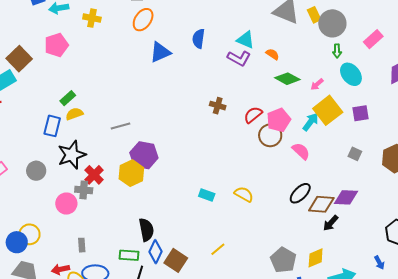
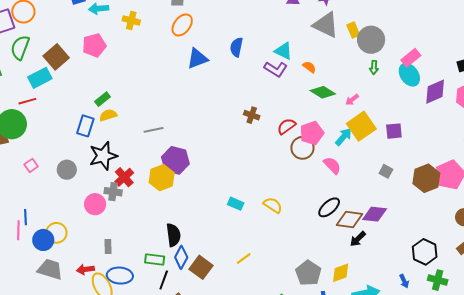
cyan ellipse: (351, 74) -> (409, 75), moved

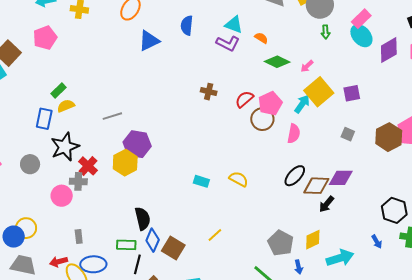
pink semicircle: (332, 165) -> (294, 134), turned 60

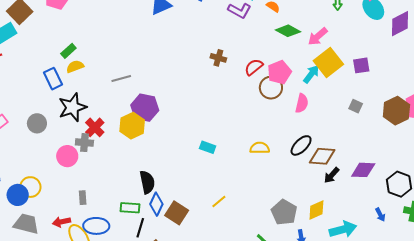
pink arrow: (307, 66) -> (318, 36), size x1.5
blue rectangle: (44, 119) -> (53, 79), turned -40
purple diamond: (341, 178) -> (363, 170), moved
yellow semicircle: (239, 179) -> (260, 148), moved, turned -30

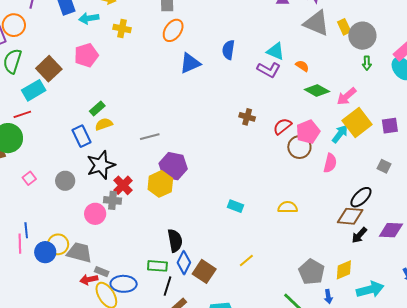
black ellipse: (301, 145) -> (361, 197), moved
gray rectangle: (83, 198) -> (102, 272), moved, turned -64
gray trapezoid: (26, 224) -> (79, 252), moved

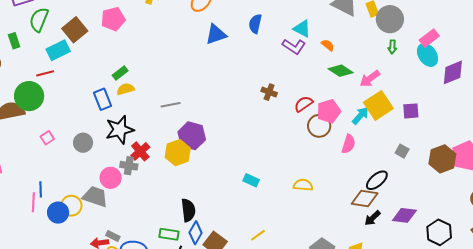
gray trapezoid: (79, 252) -> (95, 196), moved

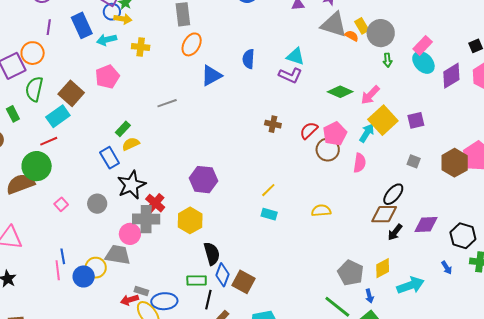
orange semicircle: (328, 45) -> (352, 36), moved
gray line: (171, 105) -> (167, 103), moved
yellow hexagon: (178, 153) -> (190, 220), moved
gray cross: (129, 166) -> (146, 219), size x1.5
yellow line: (258, 235) -> (268, 190), moved

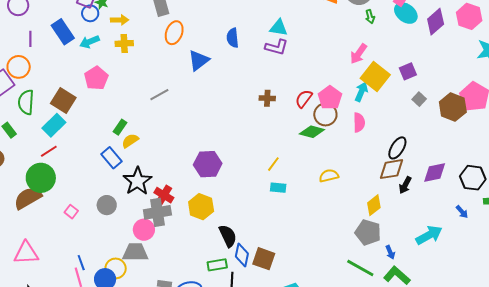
yellow arrow: (123, 19) -> (120, 20), moved
green diamond: (340, 92) -> (312, 132), moved
gray square: (414, 161) -> (419, 99), moved, turned 32
yellow diamond: (383, 268) -> (374, 205), moved

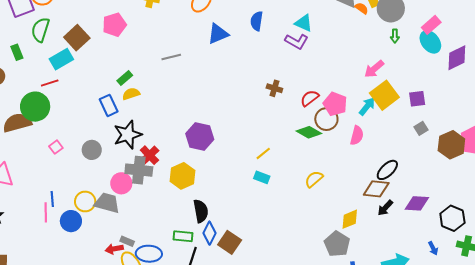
pink pentagon: (330, 98) -> (335, 104), turned -30
yellow semicircle: (329, 176) -> (314, 179), turned -42
yellow circle: (116, 268) -> (85, 201), moved

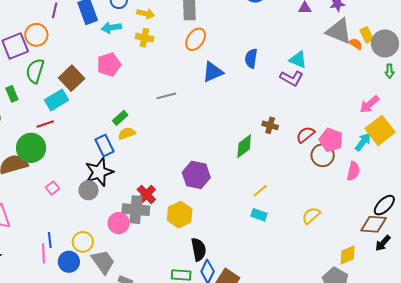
green diamond: (309, 132) -> (244, 146), moved, turned -65
black star: (128, 135) -> (99, 172), moved
gray trapezoid: (107, 203) -> (103, 262), moved, turned 40

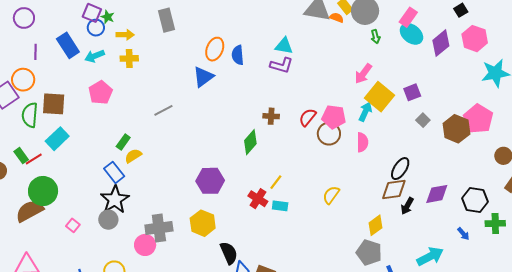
orange ellipse: (196, 39) -> (215, 49), moved
brown square: (72, 78) -> (54, 104), moved, turned -30
green rectangle: (12, 94) -> (21, 156), moved
red line: (45, 124) -> (34, 159), moved
red cross: (146, 194) -> (258, 199), moved

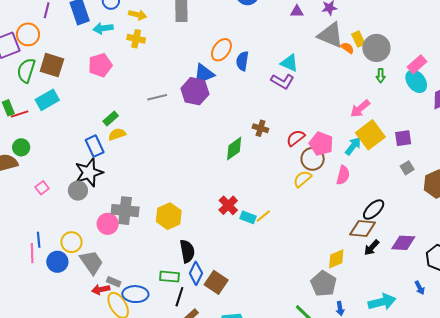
purple hexagon: (210, 181) -> (195, 91), moved
yellow line: (276, 182) -> (263, 216), moved
green circle: (43, 191) -> (21, 147), size x0.6
yellow semicircle: (331, 195) -> (302, 179), moved

